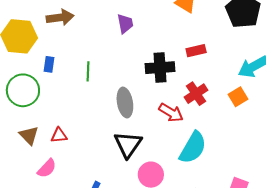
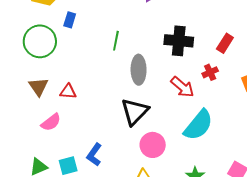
red rectangle: (196, 51) -> (225, 43), moved, turned -54
green line: (88, 71) -> (116, 41), moved
red cross: (196, 94) -> (210, 72), size x0.7

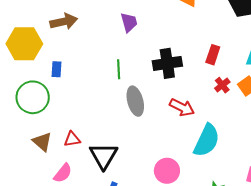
green line: (116, 41) -> (119, 69), moved
red cross: (210, 72) -> (222, 85), moved
black triangle: (135, 112) -> (104, 156), moved

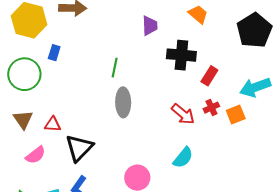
purple trapezoid: (129, 22) -> (150, 26), moved
black cross: (167, 63) -> (181, 55), moved
red arrow: (182, 107) -> (183, 114), moved
cyan semicircle: (207, 140) -> (183, 158), size x0.7

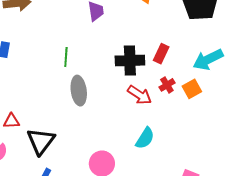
black cross: (181, 55) -> (130, 61), moved

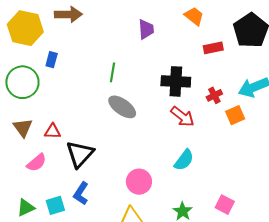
red rectangle: (161, 54) -> (213, 48), moved, turned 48
red cross: (167, 85) -> (214, 95), moved
gray ellipse: (79, 91) -> (122, 107), turned -52

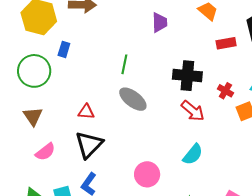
red cross: (214, 95) -> (225, 91), turned -35
red triangle: (53, 131) -> (86, 112), moved

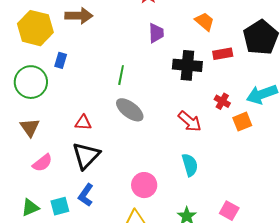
black cross: (187, 76) -> (187, 65), moved
cyan semicircle: (193, 154) -> (190, 165), turned -55

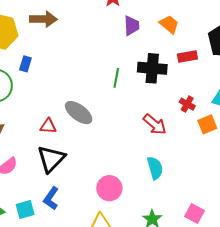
purple trapezoid: (156, 33) -> (132, 26), moved
green line: (121, 75) -> (116, 78), moved
gray ellipse: (130, 110) -> (79, 113), moved

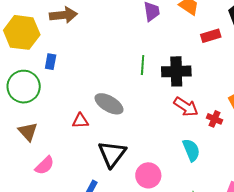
black cross: (152, 68) -> (176, 71), moved
red cross: (187, 104) -> (215, 119), moved
black triangle: (51, 159) -> (112, 154), moved

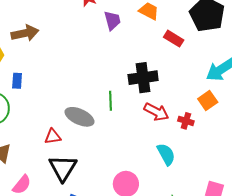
red rectangle: (211, 36) -> (174, 39), turned 54
green line: (143, 65) -> (111, 101), moved
black triangle: (112, 154) -> (63, 168), moved

